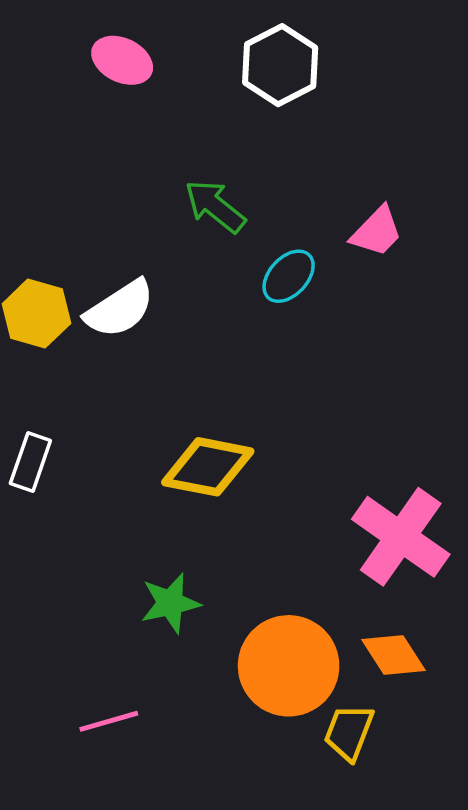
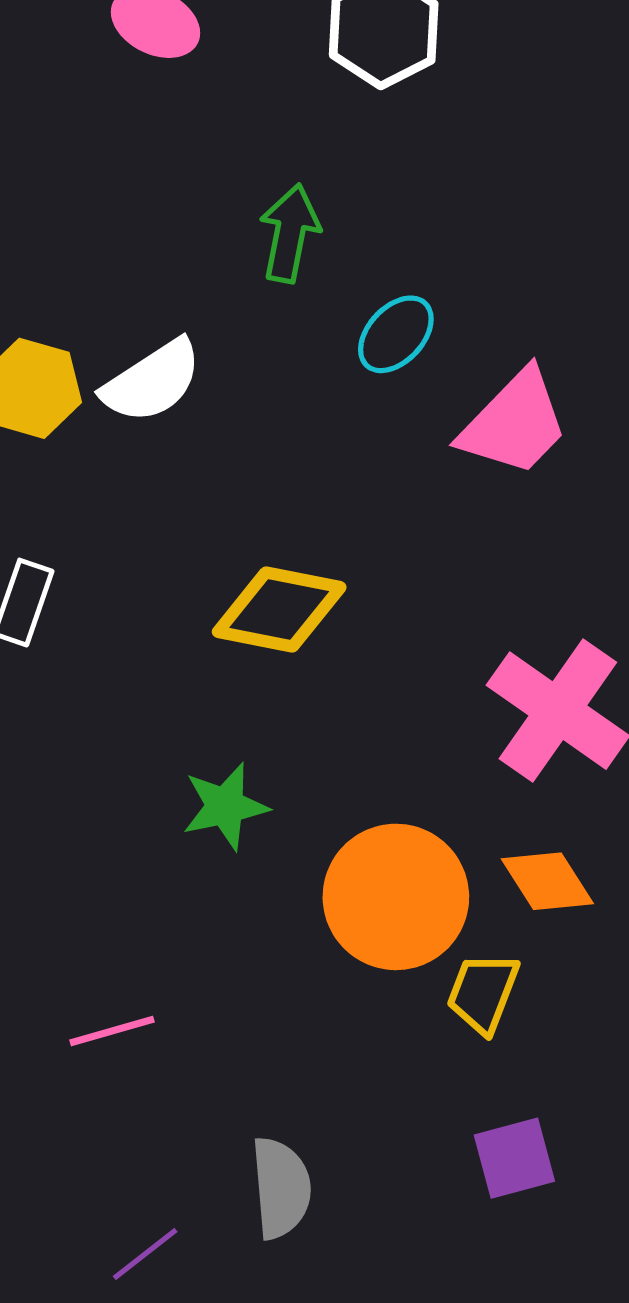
green arrow: (215, 206) -> (290, 233), turned 62
pink trapezoid: (377, 232) -> (514, 423), moved, size x1.5
pink line: (109, 721) -> (112, 1031), moved

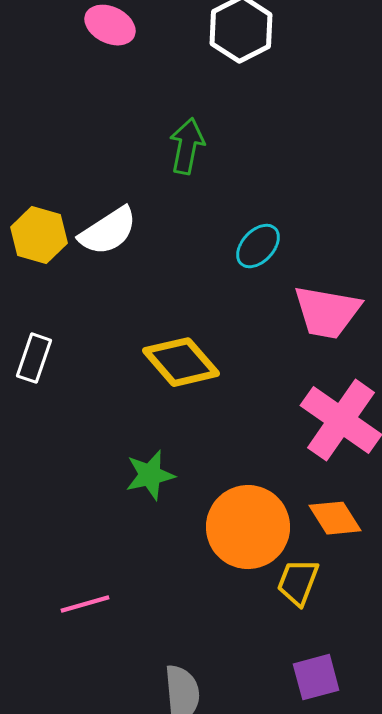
cyan ellipse: (396, 334) -> (258, 246), moved
pink trapezoid: (514, 423) -> (327, 312), moved, turned 56
yellow diamond: (279, 610) -> (181, 362), turned 38

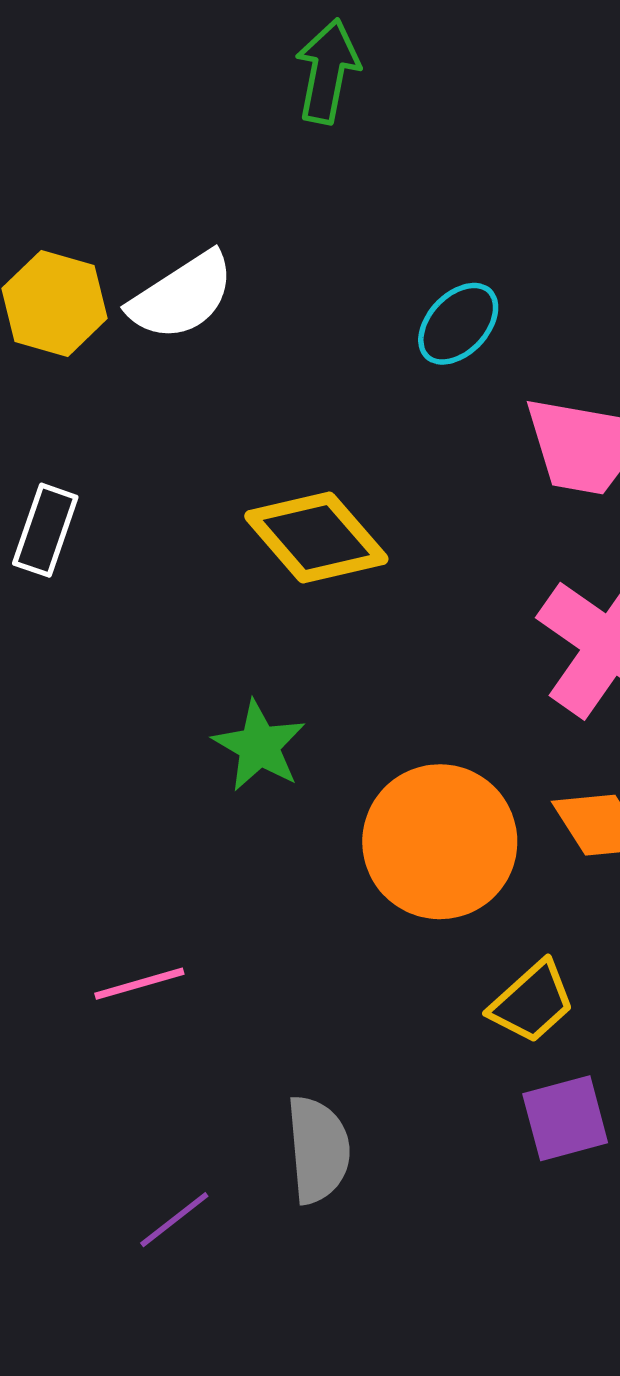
green arrow: (187, 146) -> (327, 71), moved
green star: (150, 475) -> (259, 746), turned -30
yellow trapezoid: (298, 582) -> (532, 1002), moved, turned -153

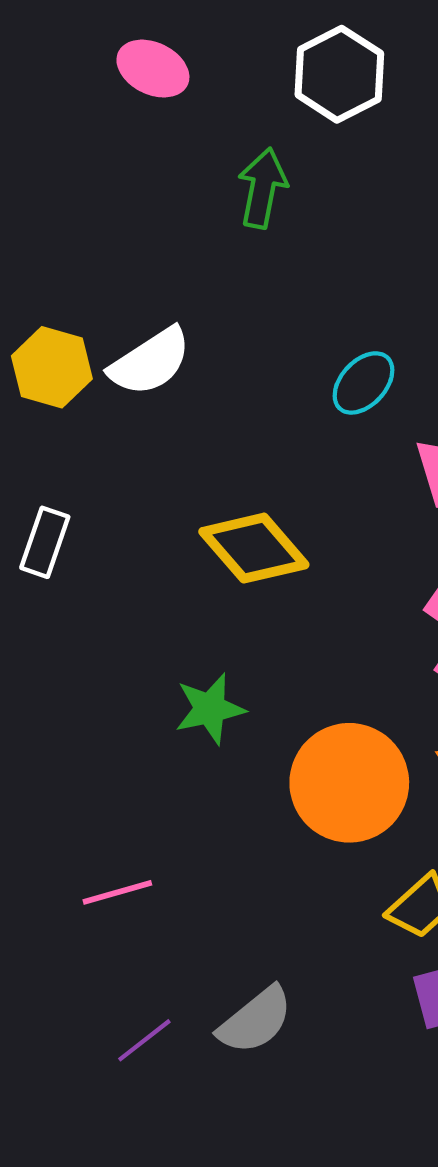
green star: (259, 746) -> (210, 709), turned 30
gray semicircle: (318, 1150) -> (255, 1020), turned 56
purple line: (174, 1220) -> (144, 1040), moved

